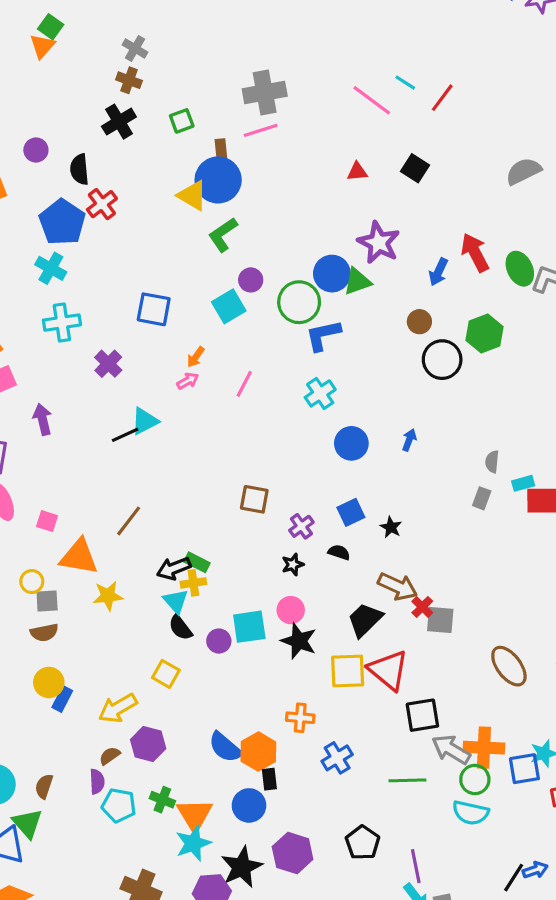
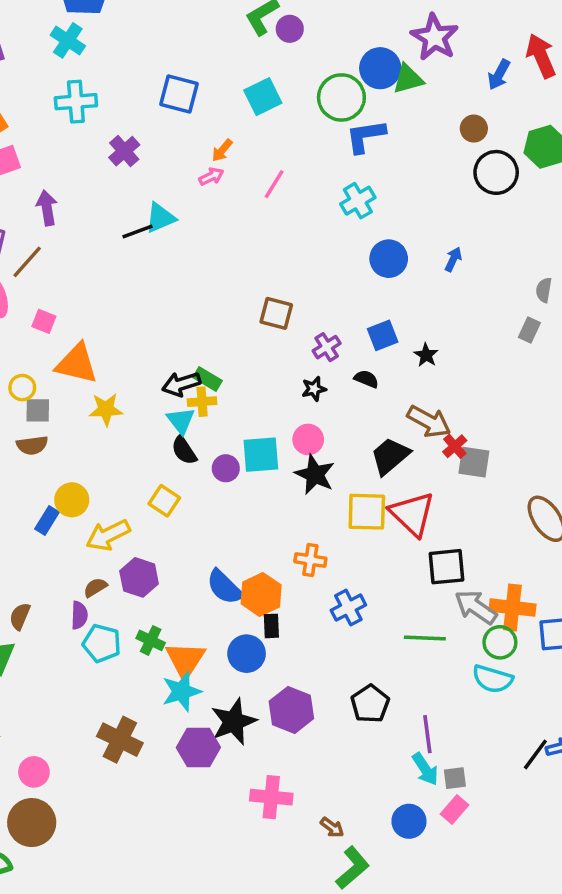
purple circle: (251, 280) -> (290, 29), moved
brown line: (129, 521) -> (27, 262), moved
yellow circle: (49, 682) -> (72, 500), moved

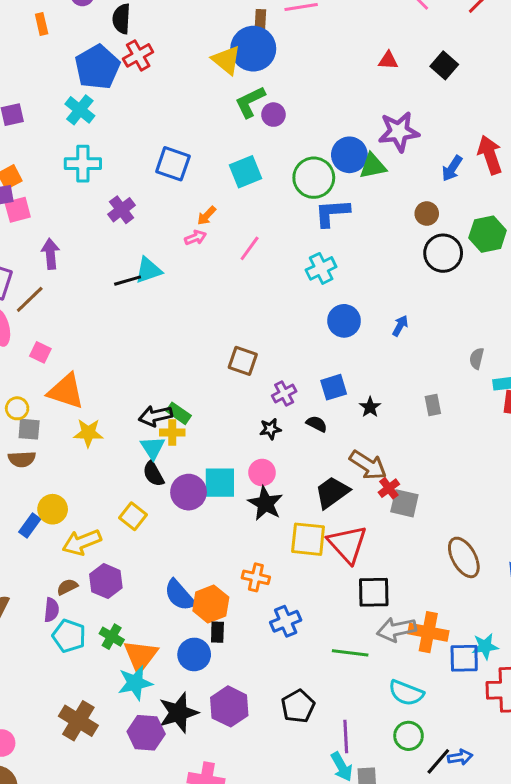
purple star: (435, 37) -> (399, 132), turned 30
gray rectangle: (529, 330) -> (433, 405), moved, turned -40
purple circle: (226, 468) -> (189, 492), size x1.5
gray arrow: (476, 607) -> (396, 629), turned -51
green circle: (500, 642) -> (409, 736), moved

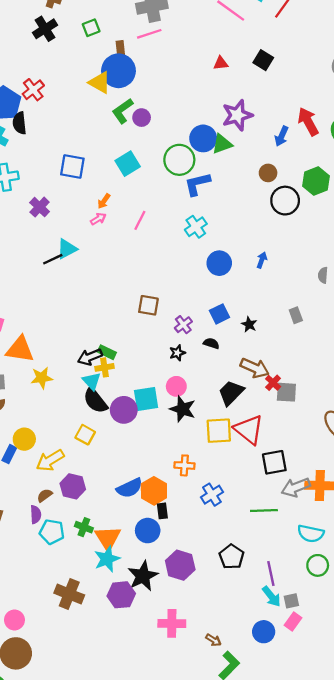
black semicircle: (121, 19) -> (20, 123), moved
black semicircle: (153, 474) -> (95, 400), size x1.4
blue semicircle: (179, 595) -> (130, 488), turned -65

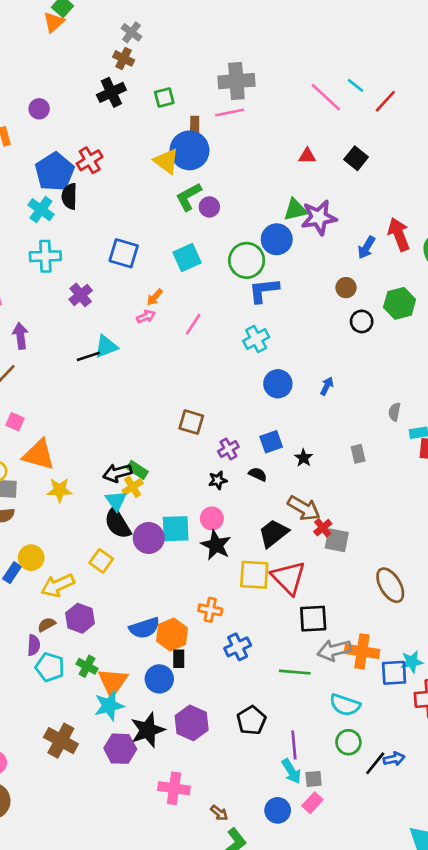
green triangle: (222, 144) -> (295, 210), moved
black circle: (285, 201) -> (362, 321), size x0.7
yellow cross: (104, 367) -> (133, 487), turned -30

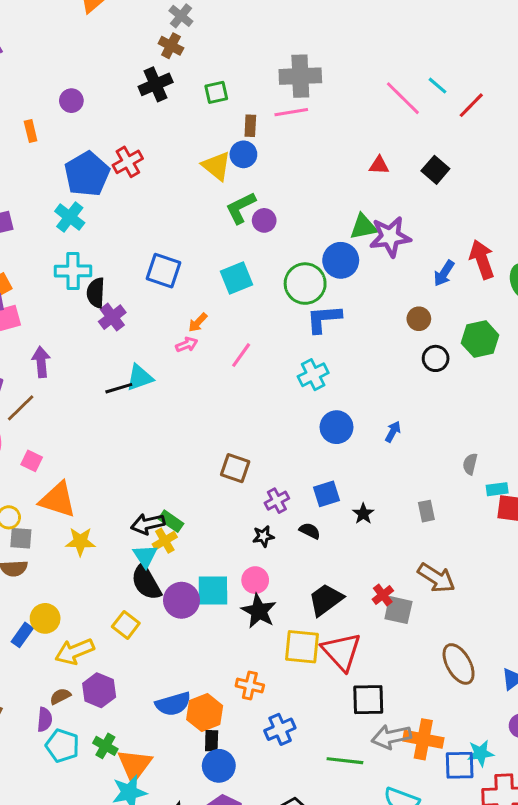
blue circle: (189, 150) -> (243, 154), size x0.6
black semicircle: (69, 196) -> (96, 293), moved
brown arrow: (304, 508) -> (436, 578), moved
blue circle: (159, 679) -> (219, 766), moved

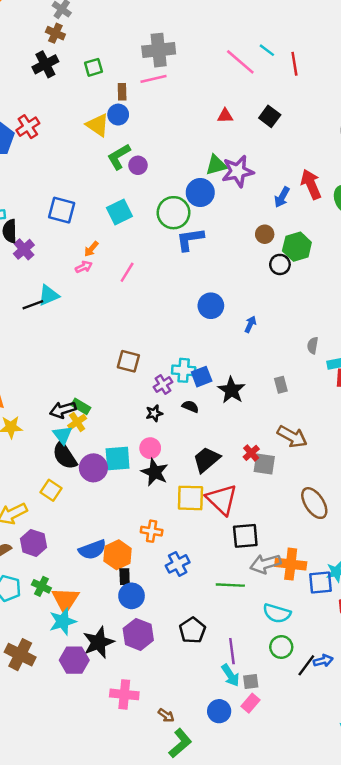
red line: (471, 105) -> (294, 64), turned -50
green hexagon: (480, 339) -> (297, 247), moved
cyan cross: (313, 375) -> (184, 370), moved, turned 35
blue circle: (337, 427) -> (211, 306), moved
black star: (363, 514) -> (231, 390), size x1.6

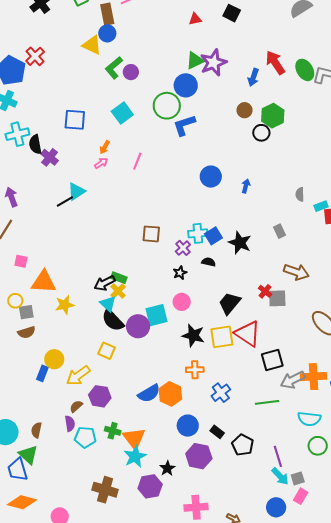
brown rectangle: (122, 92) -> (107, 14), size x1.5
black star: (155, 472) -> (193, 335), moved
black rectangle: (125, 577) -> (217, 432), moved, turned -40
black star: (98, 642) -> (167, 468), size x0.6

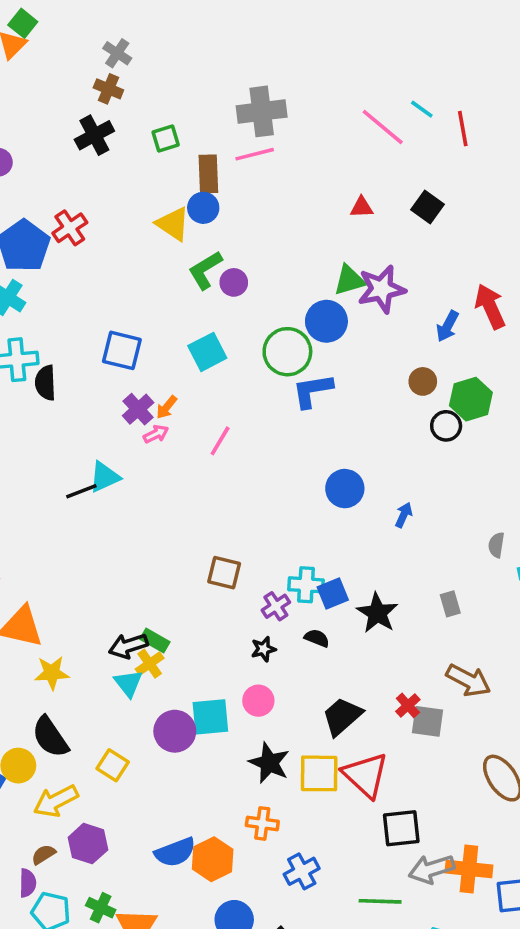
purple cross: (50, 157) -> (138, 409), moved
black semicircle: (113, 320) -> (50, 737), moved

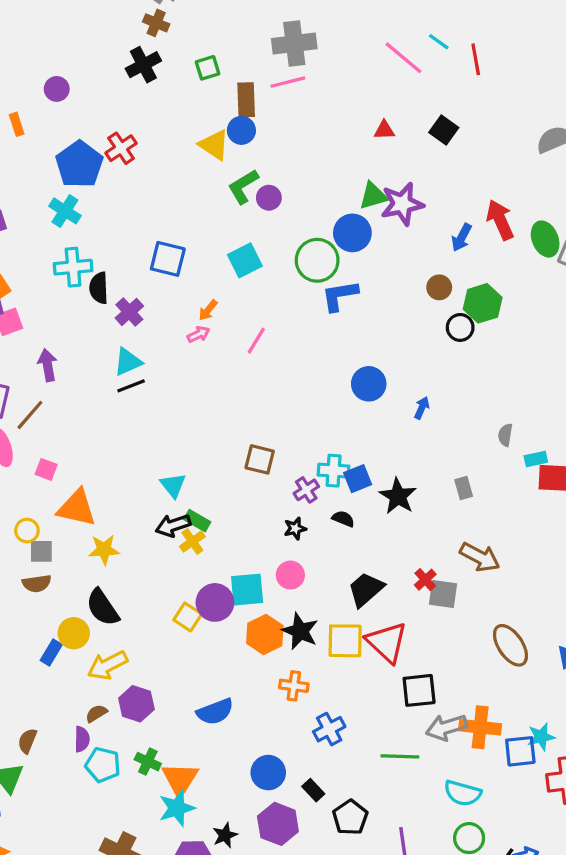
purple cross: (138, 409) -> (129, 312), moved
cyan triangle: (104, 477) -> (128, 362), moved
cyan triangle: (128, 683) -> (173, 485), moved
yellow square: (113, 765) -> (188, 617), moved
orange hexagon: (213, 859) -> (265, 634), moved

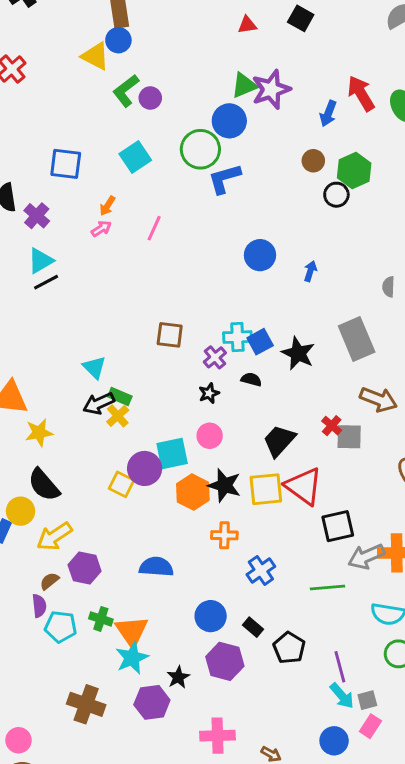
gray rectangle: (464, 488) -> (357, 339), size x2.0
blue semicircle: (215, 712) -> (156, 567), turned -148

